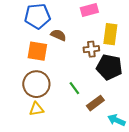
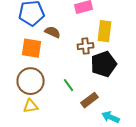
black pentagon: (109, 67) -> (104, 64), turned -30

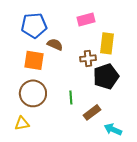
green line: (69, 85) -> (71, 97), turned 32
yellow triangle: (31, 106) -> (22, 123), moved

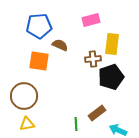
brown circle: (33, 93) -> (24, 96), moved
green line: (71, 97) -> (76, 124), moved

